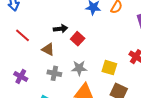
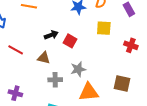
yellow square: (109, 68) -> (104, 28), moved
purple cross: (21, 76) -> (15, 93), moved

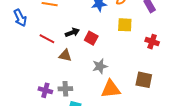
red line: (16, 50) -> (47, 39), moved
gray cross: (55, 80) -> (65, 89), moved
purple cross: (15, 93) -> (45, 90), moved

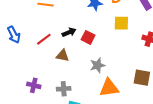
blue arrow: (20, 18) -> (14, 35), moved
red line: (47, 39) -> (44, 39), turned -63
purple cross: (45, 90) -> (34, 85), moved

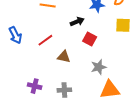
black arrow: (69, 32) -> (77, 22), moved

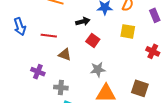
red line: (45, 40) -> (49, 36), turned 35
purple cross: (35, 86) -> (38, 72), moved

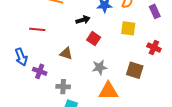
blue arrow: (20, 27) -> (21, 57), moved
red line: (49, 36) -> (37, 29), moved
brown square: (140, 88) -> (135, 70), moved

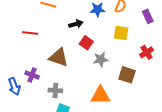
red cross: (154, 48) -> (147, 52), turned 32
brown triangle: (66, 53) -> (59, 57), size x1.5
blue arrow: (21, 57) -> (14, 86), moved
gray star: (100, 67) -> (101, 59), moved

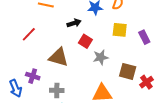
purple rectangle: (148, 16) -> (144, 37), moved
red line: (30, 33) -> (29, 34), turned -49
red cross: (147, 52) -> (146, 82), moved

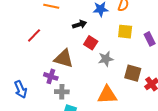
purple cross: (33, 76) -> (51, 76), moved

